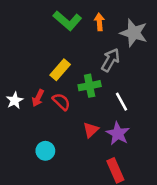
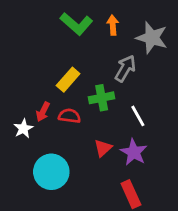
white star: (15, 100) -> (23, 128), moved
red semicircle: (61, 102) -> (69, 116), turned -36
cyan circle: (45, 151) -> (51, 172), size x1.6

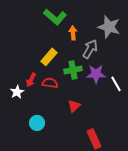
orange arrow: (113, 25) -> (73, 33), moved
white line: (138, 116) -> (116, 84), moved
purple star: (134, 152) -> (96, 74), moved, turned -30
cyan circle: (51, 172) -> (37, 123), size x0.6

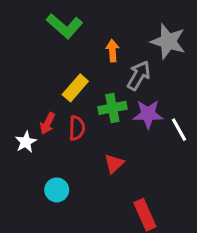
green L-shape: (55, 17) -> (64, 26), moved
red semicircle: (50, 83) -> (77, 128), turned 84

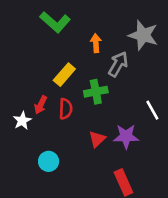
purple star: (148, 114) -> (126, 136), moved

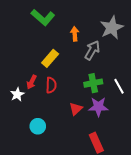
gray star: (143, 35) -> (112, 28), turned 30
green cross: (96, 92) -> (93, 83), moved

